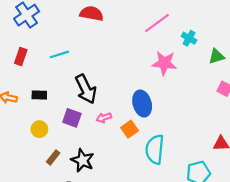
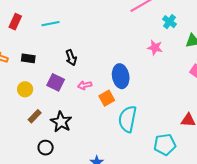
pink star: (164, 63) -> (155, 48), moved, size x0.7
black arrow: (86, 89) -> (71, 58), size x0.6

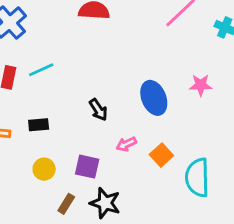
cyan line: (50, 24) -> (41, 70), moved
pink star: (155, 48) -> (201, 85), moved
blue ellipse: (121, 76) -> (154, 98), moved
purple square: (56, 82) -> (87, 167), moved

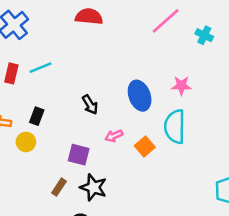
black rectangle: (39, 125) -> (37, 116), turned -66
yellow circle: (44, 169) -> (26, 142), moved
cyan semicircle: (197, 178) -> (175, 127), moved

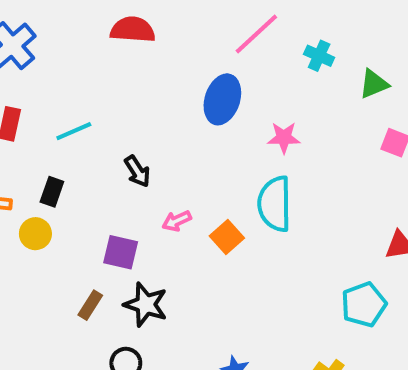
cyan line: (41, 68) -> (74, 131), moved
blue ellipse: (140, 96) -> (222, 99), moved, turned 40

